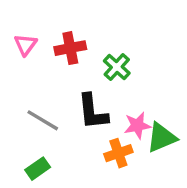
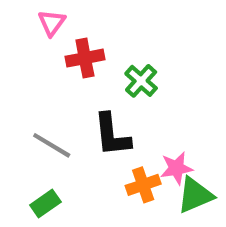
pink triangle: (25, 45) -> (52, 23), moved
pink star: (137, 126) -> (176, 168), moved
green triangle: (162, 138) -> (195, 195), moved

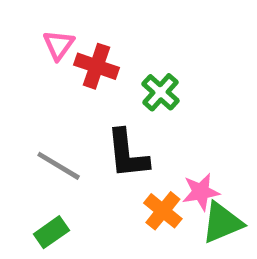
pink triangle: (52, 23) -> (59, 45), moved
red cross: (85, 58) -> (97, 66), turned 30
orange cross: (143, 185) -> (163, 211), turned -32

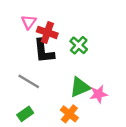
black L-shape: (127, 154) -> (44, 51), moved
orange cross: (163, 211) -> (69, 114), moved
green triangle: (222, 223) -> (80, 87), moved

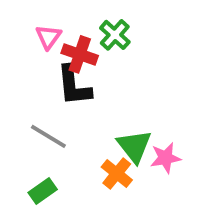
green cross: (79, 45) -> (115, 35), moved
green triangle: (80, 87) -> (134, 146), turned -45
orange cross: (69, 114) -> (117, 173), moved

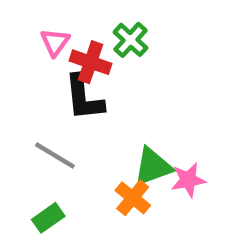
green triangle: (134, 146) -> (153, 167), turned 48

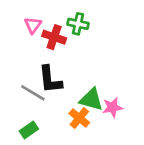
green cross: (131, 40) -> (78, 24), turned -30
black L-shape: (84, 98) -> (50, 80), moved
green triangle: (153, 167) -> (91, 99), turned 35

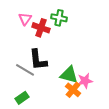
orange cross: (79, 118) -> (73, 90), moved

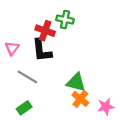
pink triangle: (25, 19) -> (12, 48), moved
black L-shape: (38, 60) -> (42, 50), moved
pink star: (85, 81) -> (106, 107), moved

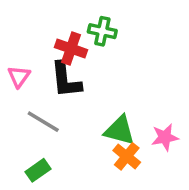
pink star: (106, 107) -> (165, 137), moved

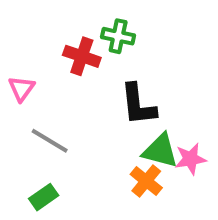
black L-shape: (66, 80) -> (138, 105), moved
green triangle: (120, 130) -> (160, 151), moved

